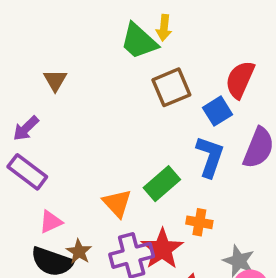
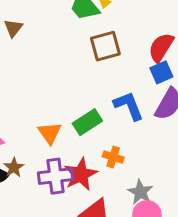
blue square: (217, 111) -> (161, 72), moved
blue L-shape: (210, 157) -> (129, 106), turned -48

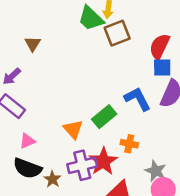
brown square: (105, 46) -> (117, 33), moved
blue square: (161, 72) -> (162, 68), turned 30
brown star: (14, 167) -> (52, 179), moved

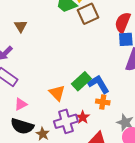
blue L-shape: (138, 99) -> (99, 84), moved
red star: (103, 161) -> (83, 117), size x0.6

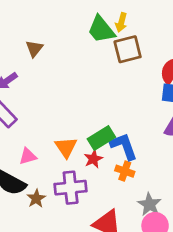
pink triangle: (21, 104) -> (28, 156), moved
red star: (83, 117) -> (93, 159), moved

